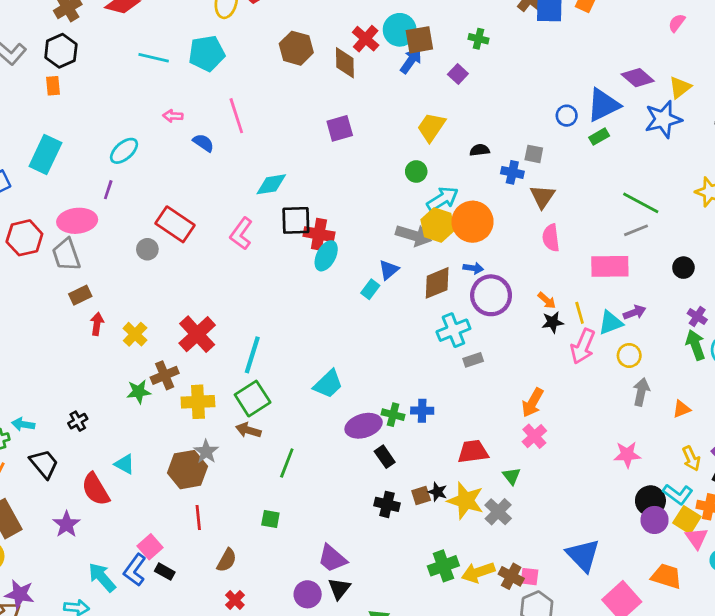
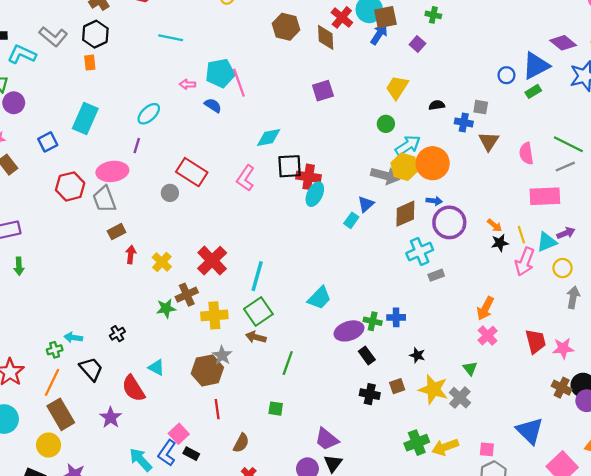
cyan pentagon: (207, 53) -> (220, 73), moved
pink semicircle: (551, 238) -> (526, 153), moved
red trapezoid: (473, 452) -> (536, 341), moved, turned 85
black star: (438, 492) -> (417, 355), moved
brown cross: (511, 576) -> (562, 388), moved

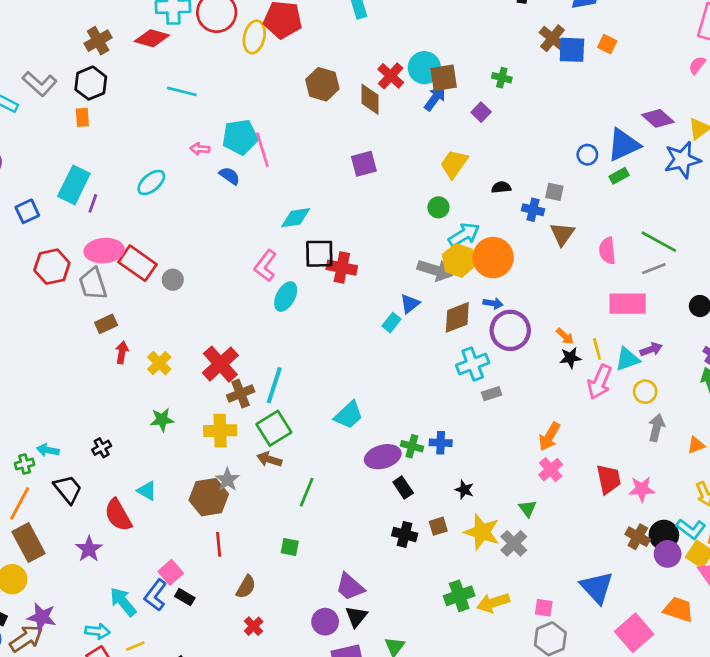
purple line: (137, 146) -> (93, 203), moved
red rectangle: (192, 172) -> (137, 263), moved
cyan ellipse: (315, 194) -> (286, 297), moved
brown cross: (187, 295) -> (241, 393), moved

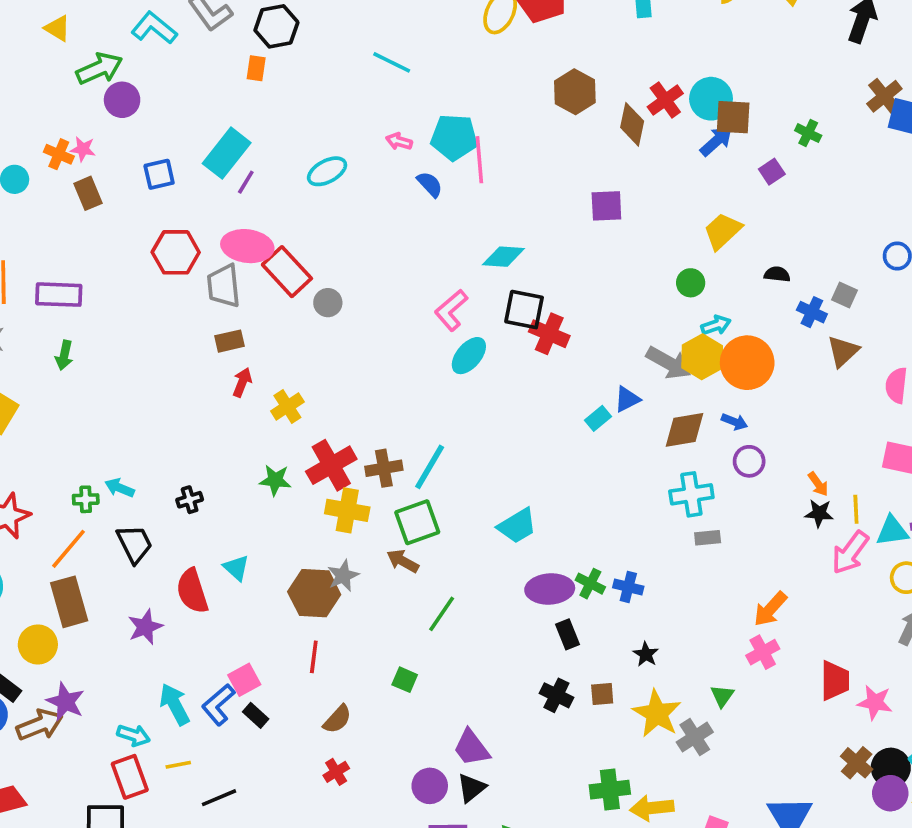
cyan arrow: (464, 235) -> (716, 325), size x0.7
purple circle: (510, 330) -> (749, 461), size x0.6
red cross: (220, 364) -> (331, 465), moved

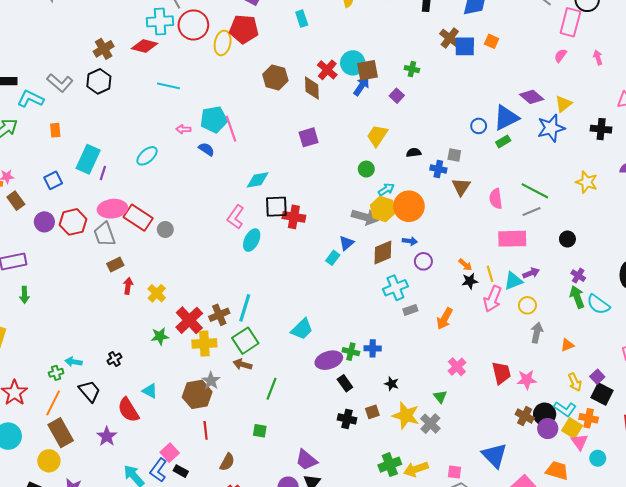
orange rectangle: (256, 68) -> (55, 130), moved
purple circle: (122, 100) -> (44, 222), moved
orange arrow: (770, 609) -> (445, 319), moved

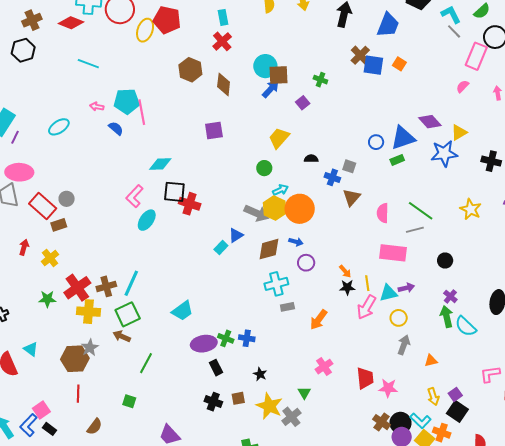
red cross: (327, 70) -> (222, 41), moved
red rectangle: (138, 218) -> (43, 206), moved
brown rectangle: (115, 264) -> (59, 225), moved

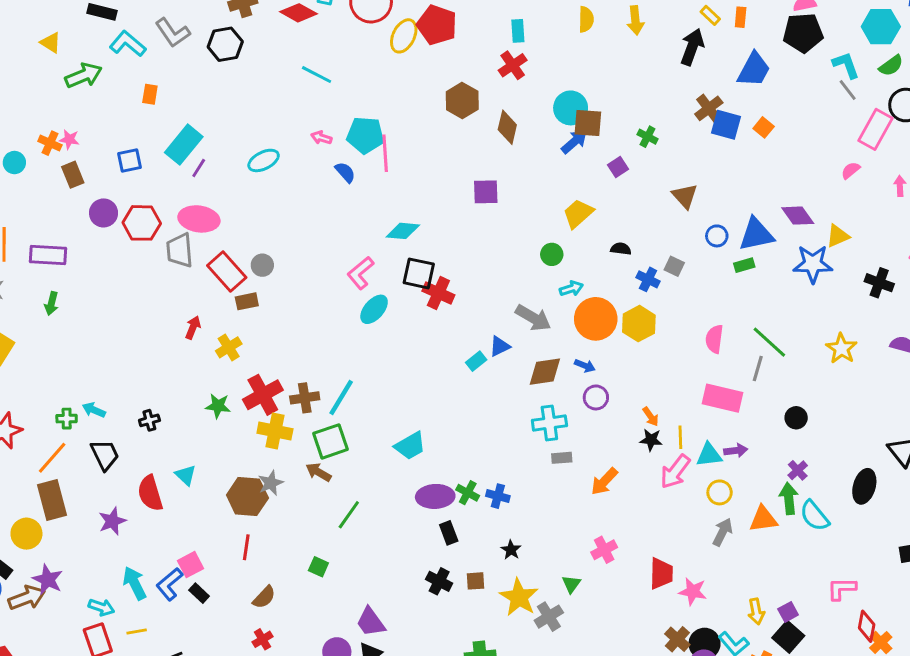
brown triangle: (352, 197) -> (685, 196), moved, turned -30
yellow hexagon: (275, 208) -> (639, 324), moved
gray line: (415, 230) -> (758, 368), turned -66
orange triangle: (431, 361) -> (763, 519), moved, size x1.5

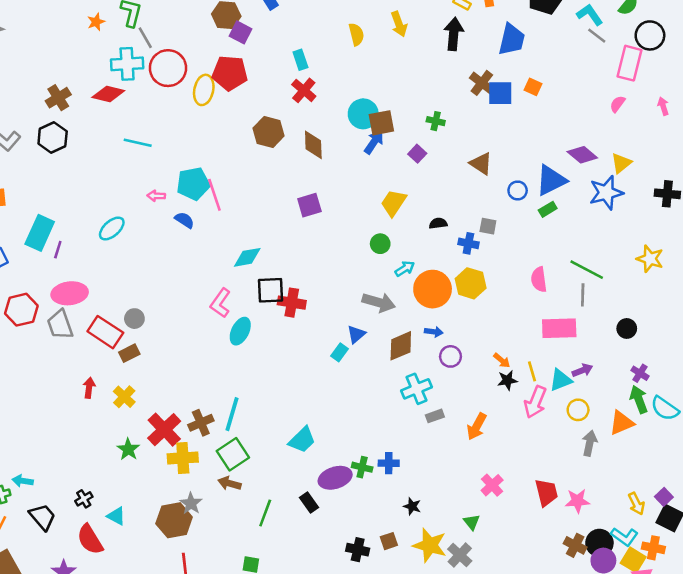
green star: (218, 406) -> (128, 449), turned -30
black cross: (149, 420) -> (84, 499), moved
black rectangle: (449, 533) -> (309, 502), moved

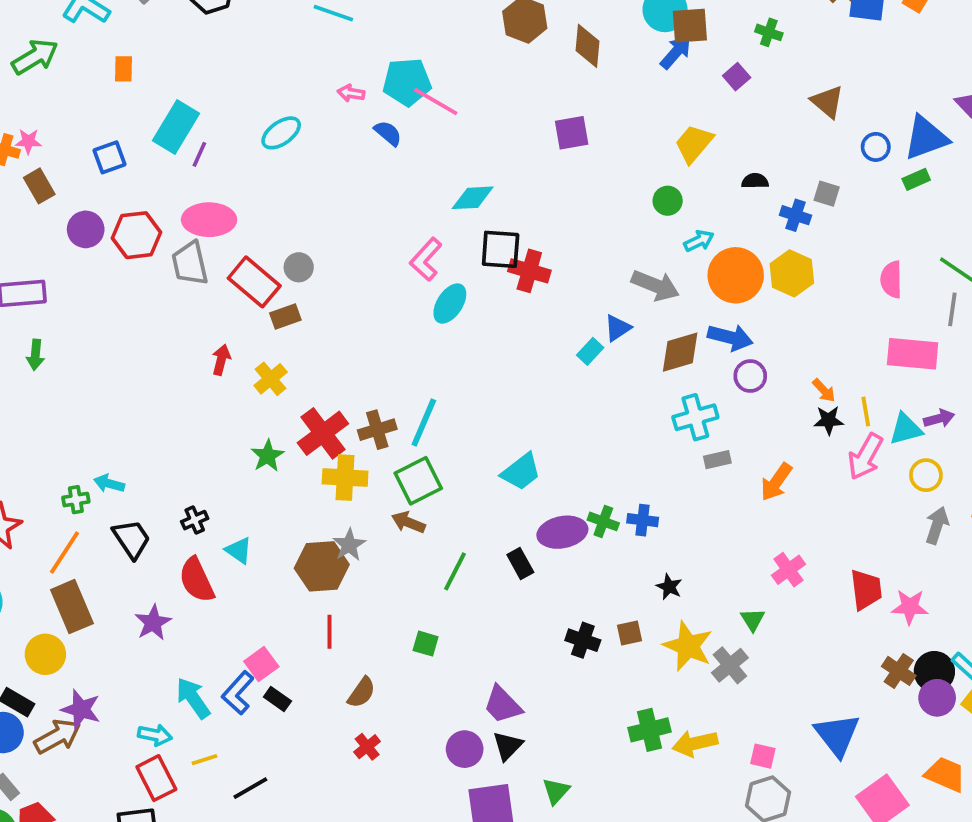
pink line: (214, 195) -> (436, 102), turned -48
blue arrow: (434, 332) -> (730, 337), size x1.6

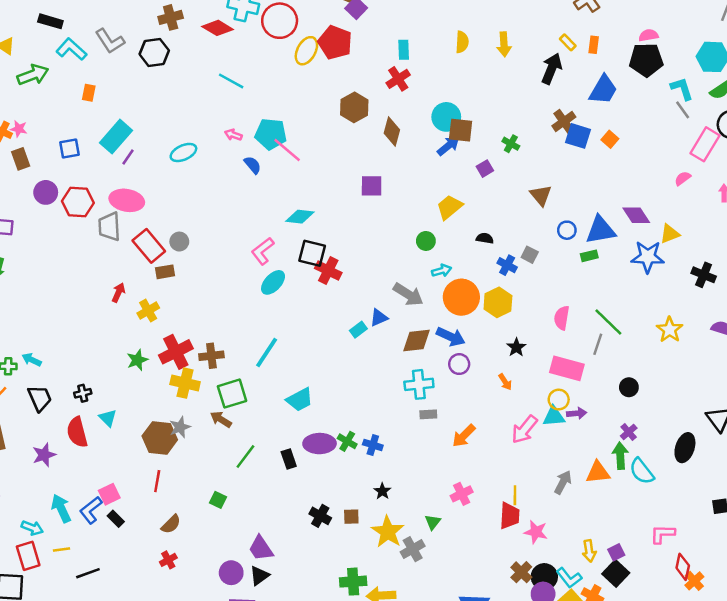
yellow line: (866, 412) -> (515, 495), moved
black star: (829, 420) -> (516, 347), moved, turned 30
cyan line: (424, 422) -> (267, 352), moved
yellow circle: (926, 475) -> (559, 400), moved

